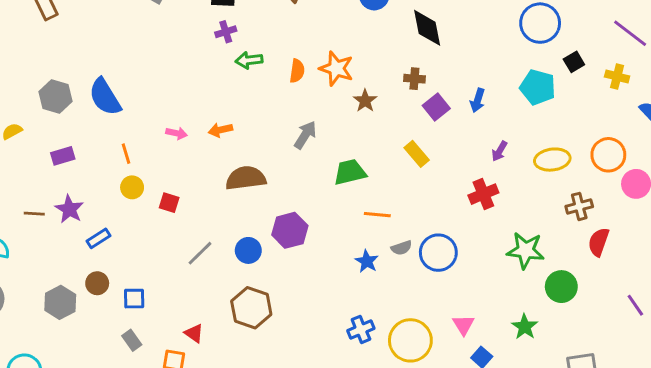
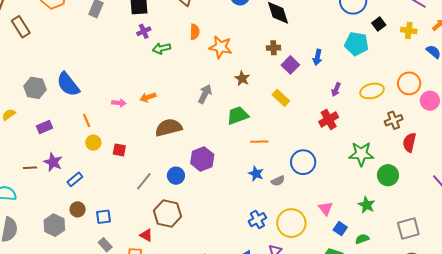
orange semicircle: (297, 71) -> (195, 32), moved
brown star: (365, 101) -> (242, 78), moved
gray semicircle: (401, 248) -> (278, 181), moved
brown hexagon: (251, 308) -> (167, 214), moved

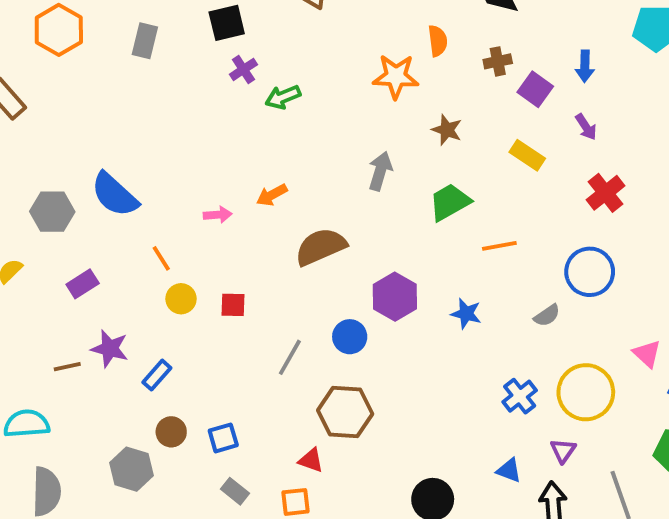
orange semicircle: (195, 32) -> (438, 41), moved
purple arrow: (336, 90) -> (586, 127), moved, turned -48
red cross: (329, 119) -> (605, 193), moved
blue star: (256, 174) -> (466, 314), moved

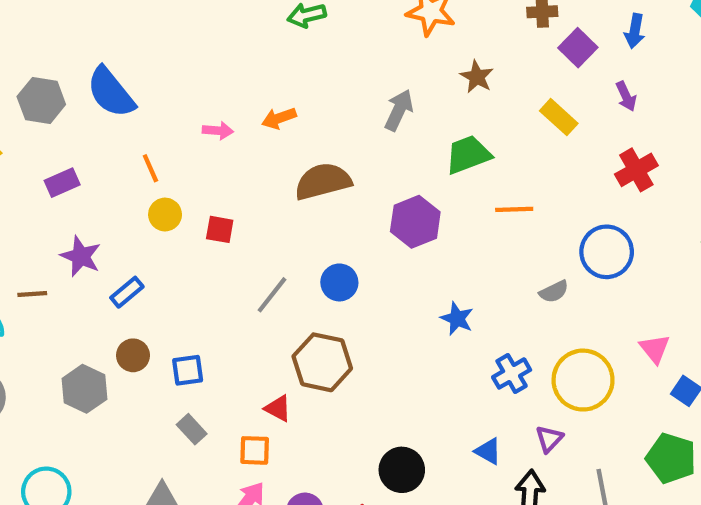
purple hexagon: (395, 297) -> (415, 222), moved
blue star: (466, 314) -> (457, 319), moved
brown line: (67, 367) -> (32, 294), moved

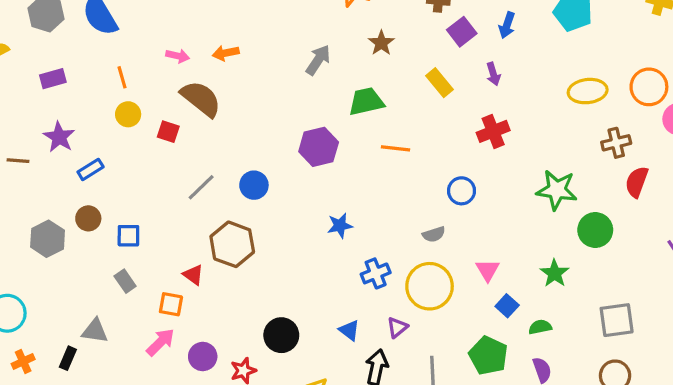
brown semicircle: (323, 181) -> (201, 99), moved, turned 45
blue circle: (607, 252) -> (461, 191), size x0.7
gray semicircle: (554, 292) -> (434, 234), moved
blue star: (457, 319) -> (340, 226), turned 30

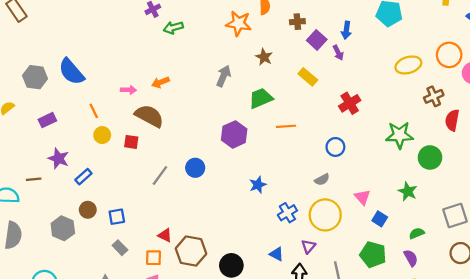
purple arrow: (493, 74) -> (338, 53), moved
brown hexagon: (232, 244) -> (191, 251), moved
green semicircle: (540, 327) -> (417, 233), moved

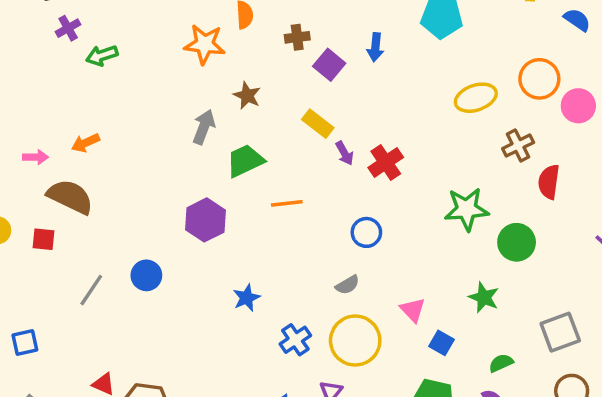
purple arrow: (338, 53) -> (345, 153), moved
gray arrow: (224, 76) -> (204, 127), moved
blue square: (117, 217) -> (25, 343), moved

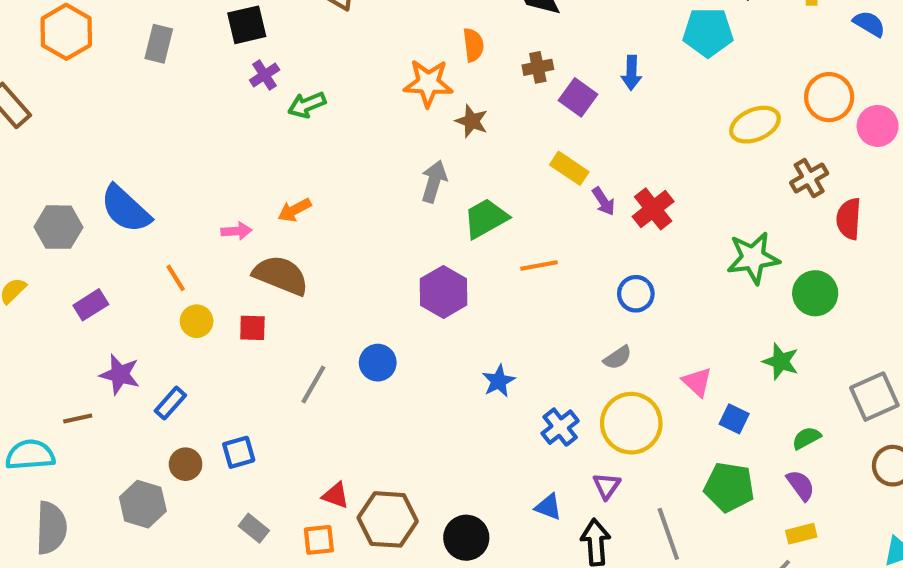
brown star: (247, 96) -> (472, 121), moved

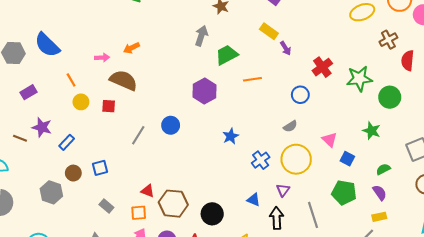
red cross: (653, 209) -> (322, 67), moved
brown line: (78, 419) -> (20, 138), moved, turned 32

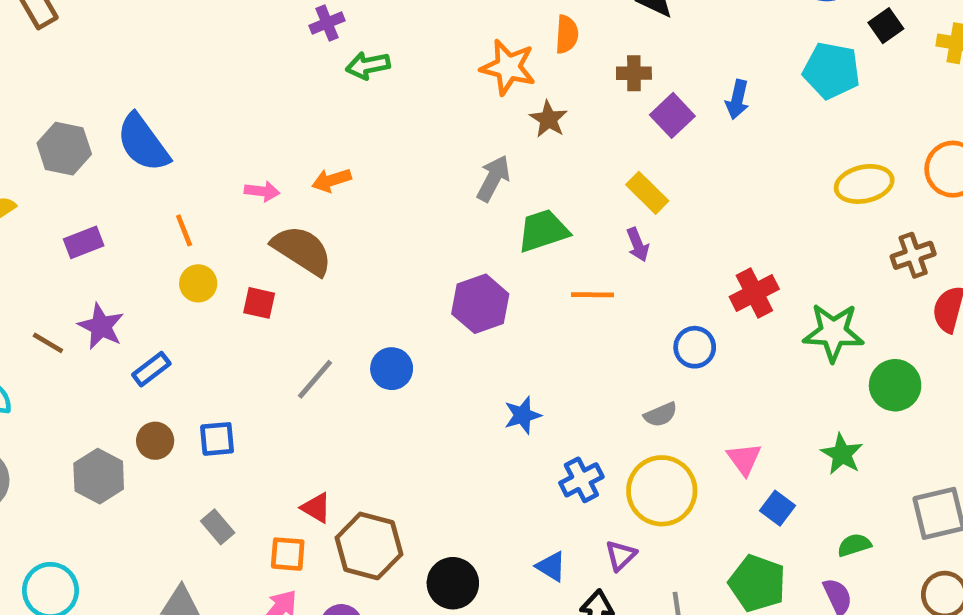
purple arrow: (286, 48) -> (638, 245), moved

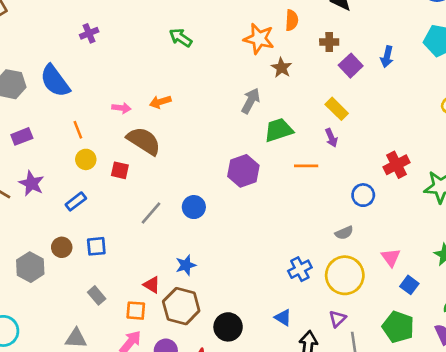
purple cross: (327, 23) -> (89, 33), moved
green arrow: (368, 65) -> (181, 38), turned 45
blue rectangle: (151, 369) -> (76, 201), moved
blue star: (523, 415) -> (186, 265), moved
purple triangle: (621, 555) -> (337, 319), moved

